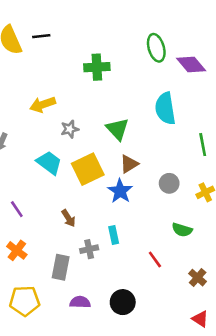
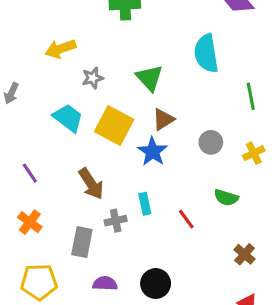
yellow square: (88, 169) -> (114, 125), turned -36
brown arrow: (68, 218) -> (91, 184), size x1.5
red line: (155, 259) -> (186, 219), moved

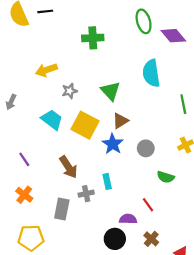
gray circle: (211, 142) -> (146, 148), moved
red line: (186, 219) -> (148, 205), moved
brown cross: (245, 254) -> (151, 239), moved
purple semicircle: (105, 284) -> (128, 219), moved

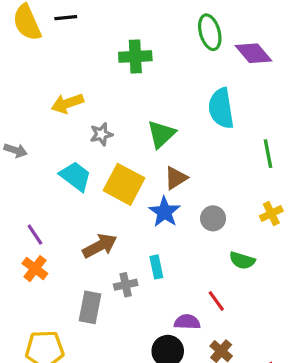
green triangle: (110, 91) -> (161, 134), turned 30
gray arrow: (11, 102) -> (16, 150), turned -96
brown arrow: (68, 167) -> (100, 246), turned -85
orange cross: (24, 195) -> (35, 269), moved

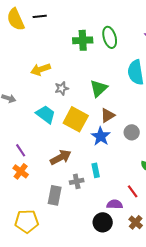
green ellipse: (210, 32) -> (110, 37), moved
gray circle: (213, 218) -> (132, 132), moved

